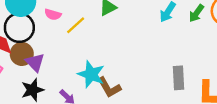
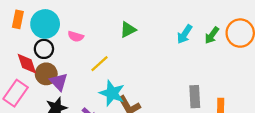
yellow line: (76, 25) -> (100, 64), moved
black circle: (19, 28) -> (44, 49), size x0.7

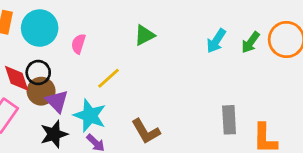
pink semicircle: (76, 36) -> (78, 44), turned 91
black circle: (44, 49) -> (38, 73), moved
cyan star: (112, 93) -> (90, 116), moved

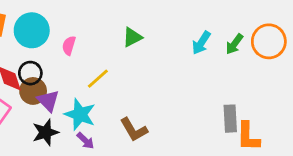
gray rectangle: (229, 120) -> (230, 119), moved

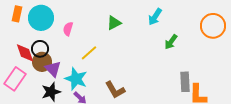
cyan arrow: (201, 43) -> (155, 17), moved
green arrow: (234, 44) -> (171, 42), moved

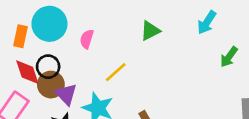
orange rectangle: (17, 14) -> (20, 36), moved

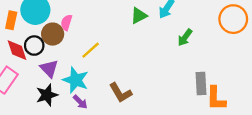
green triangle: (150, 31) -> (139, 16), moved
brown circle: (51, 85) -> (53, 34), moved

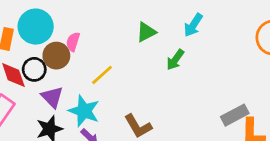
green triangle: (139, 16) -> (146, 32), moved
green arrow: (185, 37) -> (175, 60), moved
gray rectangle: (201, 83) -> (235, 115), turned 65

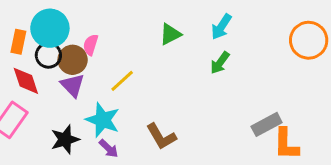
green arrow: (175, 60) -> (220, 63), moved
black circle: (34, 69) -> (48, 55), moved
purple triangle: (52, 97) -> (73, 85), moved

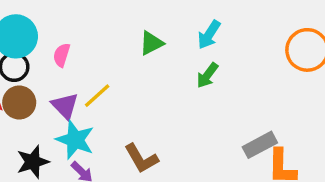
brown circle: (73, 60) -> (19, 102), moved
purple triangle: (73, 85) -> (65, 106), moved

